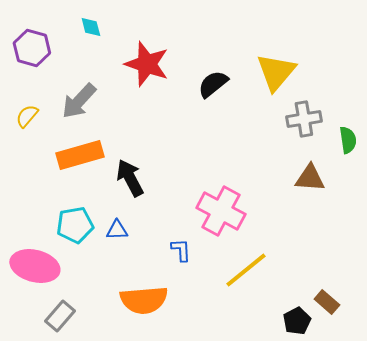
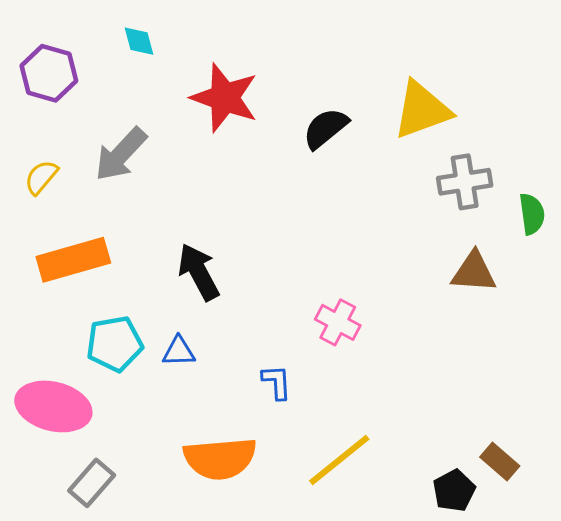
yellow triangle: (276, 72) -> (422, 110), turned 30
orange rectangle: (80, 155) -> (73, 260), moved
pink cross: (221, 211) -> (338, 322), size x0.6
yellow line: (246, 270) -> (339, 460), moved

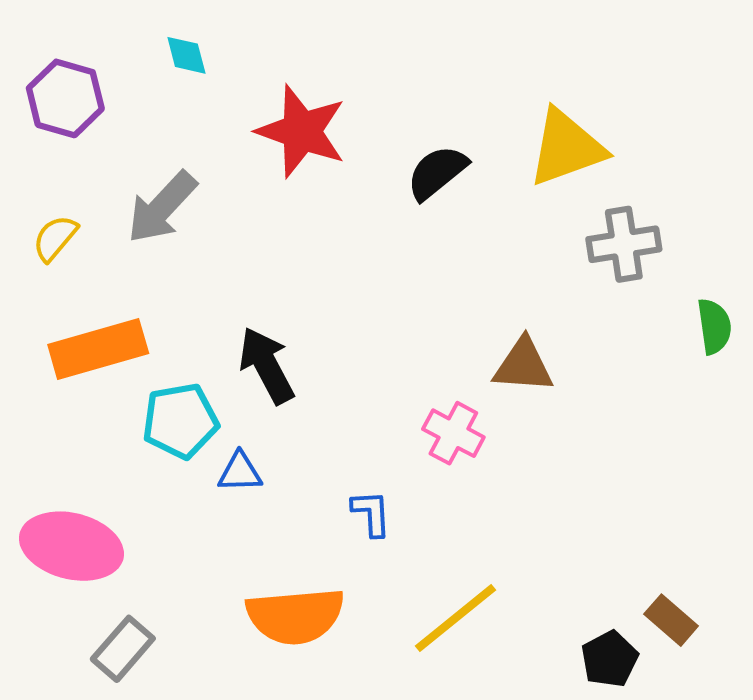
green semicircle: (532, 214) -> (714, 326), moved
brown triangle: (474, 272) -> (523, 365), moved
cyan pentagon: (115, 344) -> (180, 421), moved

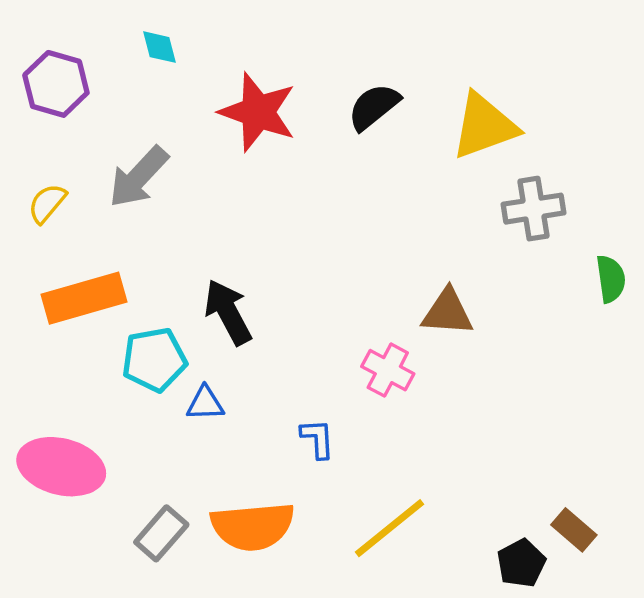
black semicircle: (437, 172) -> (374, 107), moved
gray rectangle: (123, 649) -> (161, 533), moved

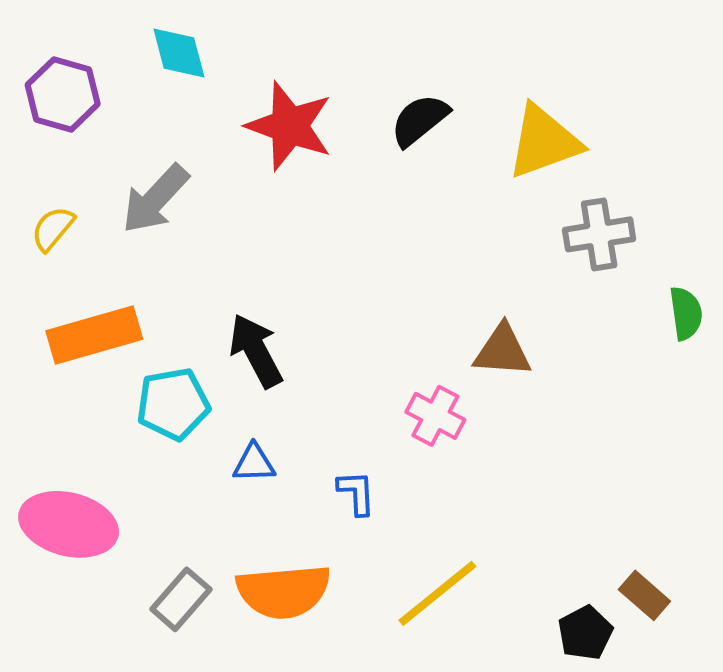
cyan diamond: (160, 47) -> (179, 53), size x1.4
blue triangle: (205, 403) -> (254, 463), moved

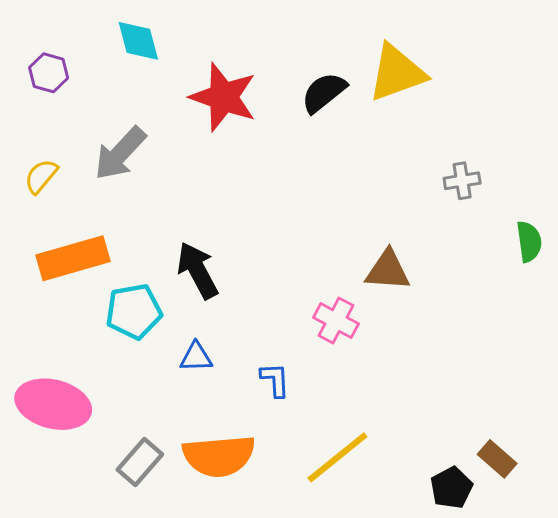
purple hexagon: (63, 94) -> (49, 73), size x0.7
yellow triangle: (544, 142) -> (397, 73), moved
gray cross: (599, 234) -> (462, 181), size x0.7

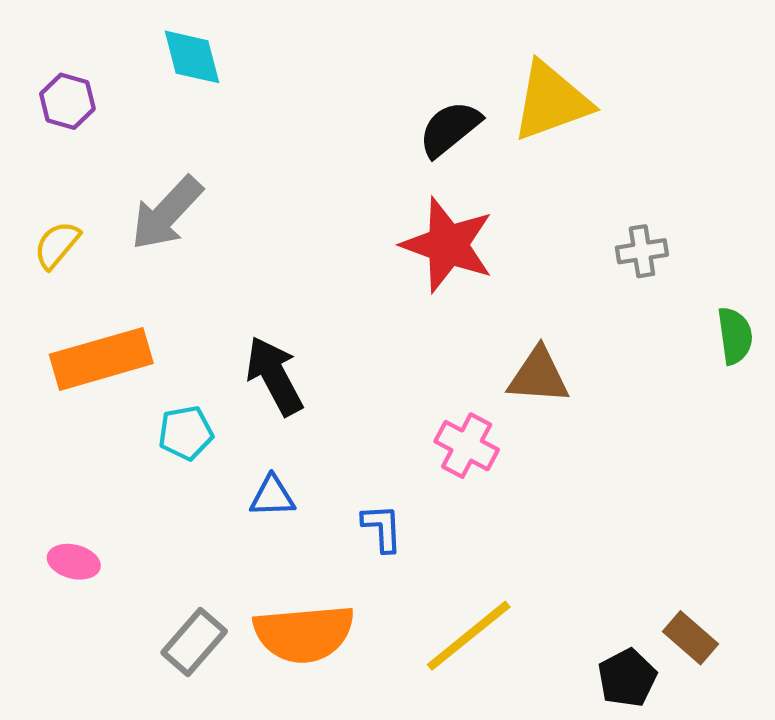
red star: (223, 97) -> (448, 245), moved
cyan pentagon: (134, 311) -> (186, 433), size x0.7
pink ellipse: (53, 404) -> (74, 562), size x0.5

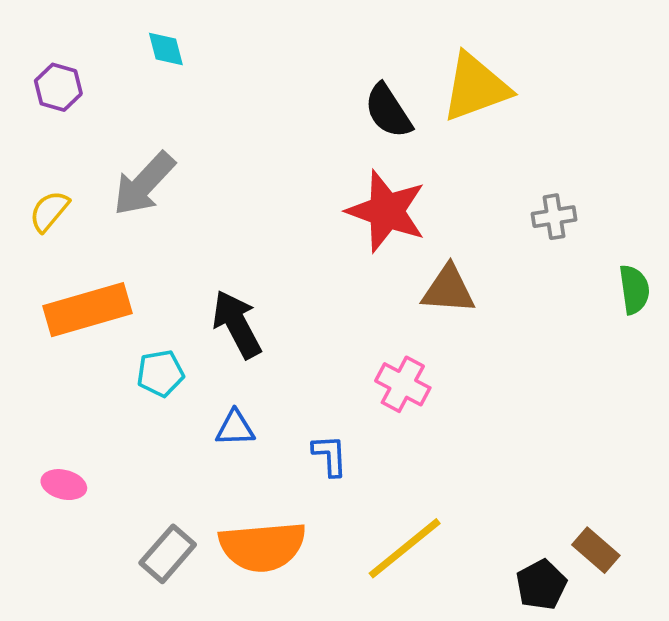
cyan diamond: (192, 57) -> (166, 49), size x0.7
black semicircle: (450, 129) -> (388, 111), turned -84
brown triangle: (538, 376) -> (448, 290), moved

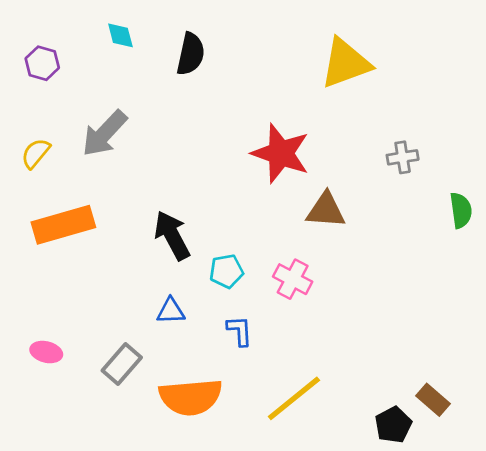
black semicircle: (388, 111) -> (191, 54), moved, turned -135
cyan pentagon: (160, 373) -> (226, 271), moved
gray rectangle: (168, 554) -> (122, 364), moved

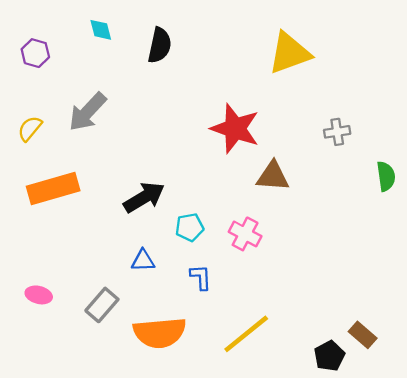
black arrow: (172, 235) -> (144, 197), turned 87

